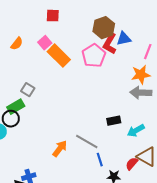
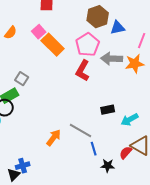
red L-shape: (110, 44) -> (83, 71), moved
gray arrow: (141, 93) -> (112, 59), moved

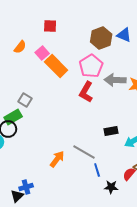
blue triangle: (118, 28) -> (124, 35), moved, turned 35
orange semicircle: (11, 33) -> (20, 47), moved

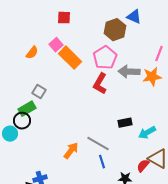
blue triangle: (124, 35) -> (134, 17), moved
orange semicircle: (20, 47) -> (32, 53), moved
blue line: (97, 170) -> (102, 162), moved

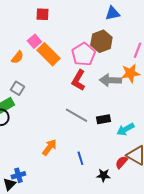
blue triangle: (134, 17) -> (112, 13), turned -35
brown hexagon: (115, 30) -> (101, 41), moved
orange semicircle: (32, 53) -> (17, 57), moved
gray arrow: (129, 72) -> (110, 80), moved
gray line: (98, 144) -> (76, 115), moved

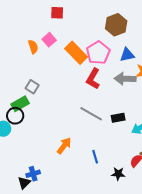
blue triangle: (112, 13) -> (127, 55), moved
brown hexagon: (101, 41) -> (116, 25), moved
orange rectangle: (48, 54) -> (76, 53), moved
orange semicircle: (17, 57) -> (33, 47), moved, turned -56

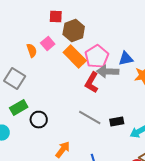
brown hexagon: (116, 25) -> (74, 31), moved
gray arrow: (125, 79) -> (108, 72), moved
gray square: (32, 87) -> (15, 79), moved, size x1.5
black circle: (15, 116) -> (39, 120), moved

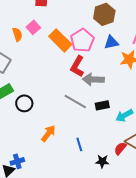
brown hexagon: (74, 31) -> (104, 14), moved
gray arrow: (108, 72) -> (93, 79), moved

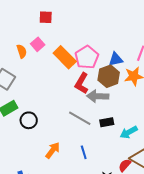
brown hexagon: (104, 14) -> (109, 76), moved
blue line: (79, 144) -> (84, 152), moved

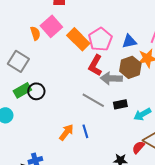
pink square: (38, 44) -> (51, 26), size x1.5
brown hexagon: (109, 76) -> (130, 67), moved
black circle: (29, 120) -> (36, 91), moved
blue line: (84, 152) -> (85, 131), moved

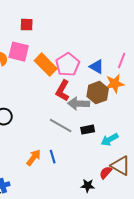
pink square: (51, 26) -> (19, 52), turned -35
blue triangle: (129, 41) -> (97, 67), turned 42

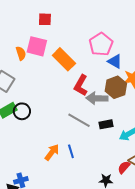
pink pentagon: (68, 65) -> (101, 44), moved

